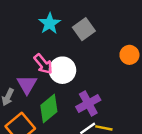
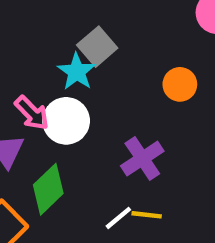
cyan star: (50, 23) -> (77, 72), moved
purple cross: (88, 103) -> (142, 158), moved

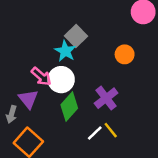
green diamond: (48, 189) -> (69, 107), moved
yellow line: (147, 215) -> (111, 130), turned 49

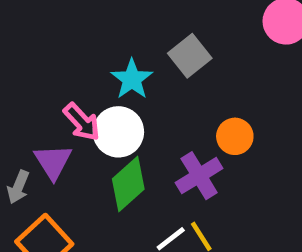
gray square: (76, 36) -> (190, 56), moved
orange circle: (125, 54) -> (235, 136), moved

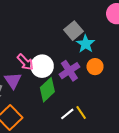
cyan star: (132, 79) -> (86, 44), moved
purple cross: (199, 176) -> (69, 71), moved

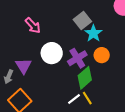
pink arrow: (25, 62) -> (33, 25), moved
green diamond: (47, 90) -> (85, 78), moved

